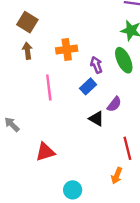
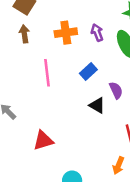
purple arrow: (96, 65) -> (97, 33), moved
purple semicircle: (114, 104) -> (116, 90), turned -63

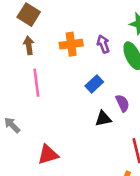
pink line: (47, 73) -> (36, 83), moved
black triangle: (97, 105) -> (103, 119), turned -42

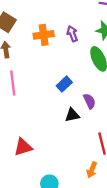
orange cross: (71, 44) -> (44, 35), moved
purple arrow: (103, 44) -> (72, 34), moved

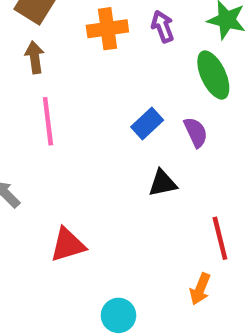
purple semicircle: (89, 101) -> (196, 132), moved

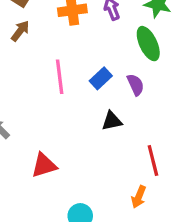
brown arrow: (35, 57) -> (20, 31), turned 45
pink line: (48, 121) -> (60, 77), moved

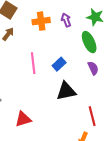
purple semicircle: (136, 85) -> (93, 68), moved
black triangle: (112, 121) -> (66, 91), size x1.5

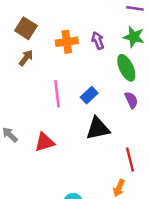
red triangle: (23, 119) -> (45, 142), moved

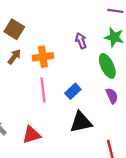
orange cross: (67, 42) -> (43, 57), moved

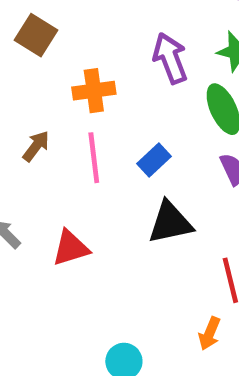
purple arrow: (81, 41) -> (170, 58), size x1.5
brown arrow: (14, 57) -> (36, 146), moved

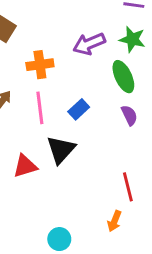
purple arrow: (170, 58) -> (89, 44), turned -92
black triangle: (170, 223) -> (61, 150), moved, turned -36

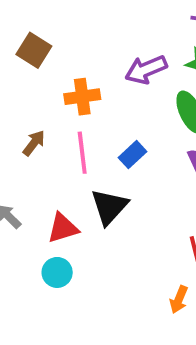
cyan circle: (59, 239) -> (57, 272), moved

